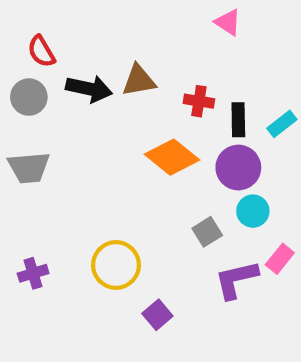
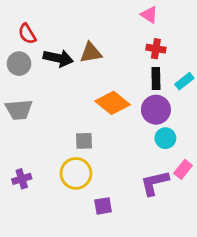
red cross: (199, 101) -> (156, 49), moved
gray square: (207, 232) -> (84, 141), moved, turned 30
purple square: (157, 315) -> (103, 206), turned 30

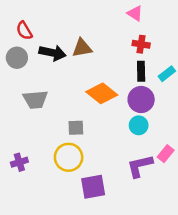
gray trapezoid: (19, 110) -> (35, 100), moved
cyan circle: (165, 138) -> (139, 125), moved
purple square: (103, 206) -> (93, 187), size x1.5

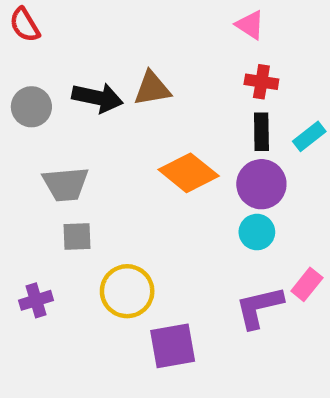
red semicircle: (24, 31) -> (25, 25), moved
gray square: (76, 128) -> (77, 237), moved

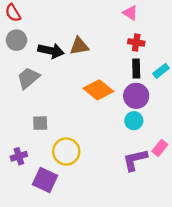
gray circle: (31, 107) -> (16, 40), moved
gray trapezoid: (66, 184) -> (28, 78), moved, turned 145
purple square: (173, 346) -> (45, 180), moved, turned 35

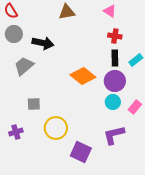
brown triangle: (79, 46) -> (67, 12), moved
pink rectangle: (160, 148) -> (135, 107), moved
purple square: (45, 180) -> (81, 152), moved

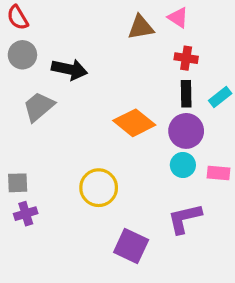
brown triangle: (67, 12) -> (141, 27), moved
gray square: (34, 104) -> (18, 183), moved
pink rectangle: (135, 107) -> (219, 173), turned 56
yellow circle: (56, 128) -> (99, 188), moved

